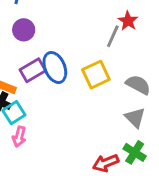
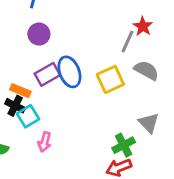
gray semicircle: (138, 85) -> (146, 70), moved
pink arrow: (19, 137) -> (44, 142), moved
green cross: (135, 152) -> (124, 145), moved, turned 30

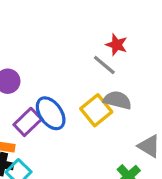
gray line: (128, 41) -> (104, 65), turned -60
gray semicircle: (146, 70) -> (117, 100), moved

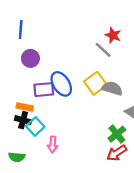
gray semicircle: (117, 100) -> (112, 88), moved
purple rectangle: (28, 122) -> (44, 90), turned 36

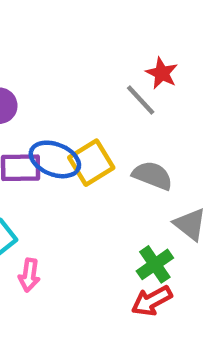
yellow square: (95, 83) -> (91, 163), moved
blue ellipse: (61, 84) -> (55, 159), turned -40

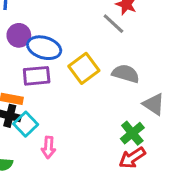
blue ellipse: (55, 159) -> (44, 48), moved

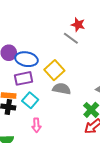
gray semicircle: (126, 74) -> (62, 89), moved
cyan square: (26, 124) -> (30, 100), moved

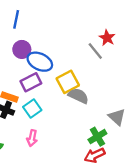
purple rectangle: (23, 78) -> (31, 82), turned -30
gray semicircle: (62, 89) -> (78, 96), moved

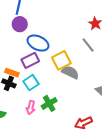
purple circle: (22, 49) -> (20, 24), moved
gray line: (95, 51) -> (88, 45), moved
green cross: (97, 137) -> (49, 103), moved

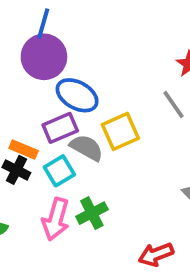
purple circle: (20, 24) -> (44, 57), size x1.5
gray semicircle: (70, 72) -> (87, 148), moved
pink arrow: (31, 108) -> (56, 219), size x1.5

